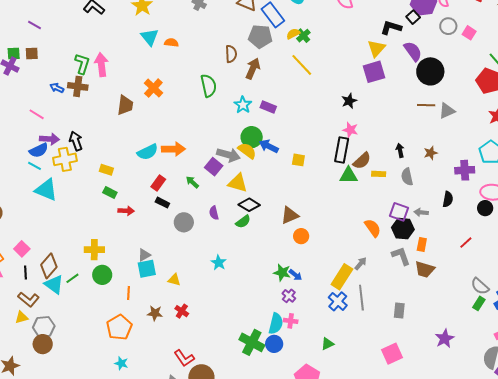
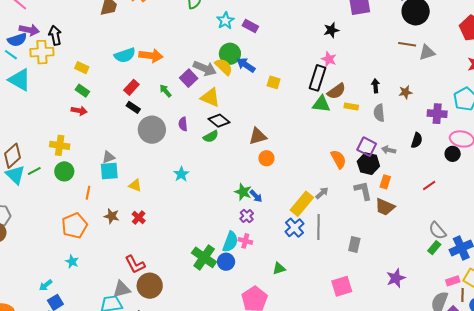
red arrow: (126, 211) -> (79, 111), moved
gray circle: (184, 222) -> (152, 130), size x1.4

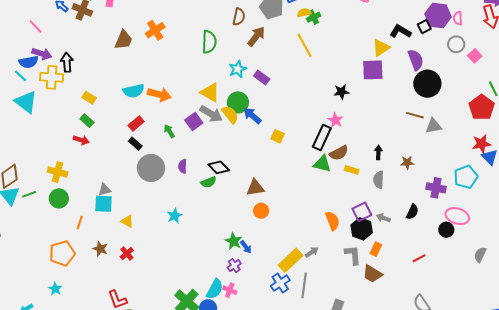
yellow triangle: (210, 97) -> (210, 92), moved
purple square: (367, 147) -> (362, 212), turned 30

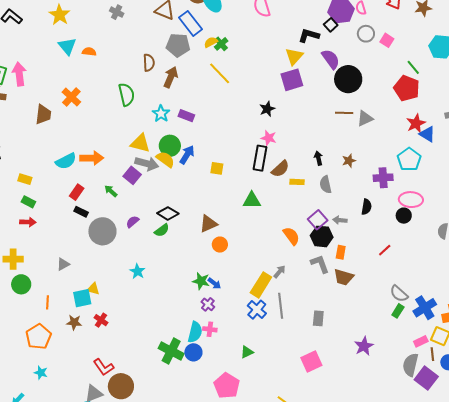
blue arrow: (252, 116) -> (187, 155), turned 96
green triangle: (322, 164) -> (252, 200), moved
purple semicircle: (183, 166) -> (133, 222), turned 64
cyan square: (104, 204) -> (82, 298), moved

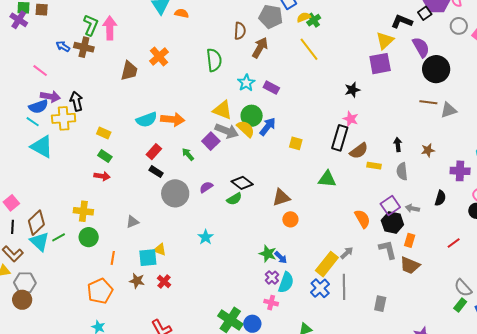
cyan semicircle: (195, 332) -> (286, 282), moved

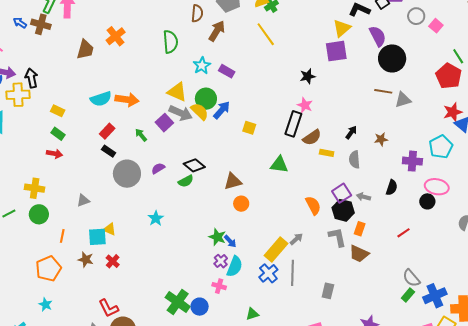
black arrow: (398, 144) -> (351, 132), turned 40

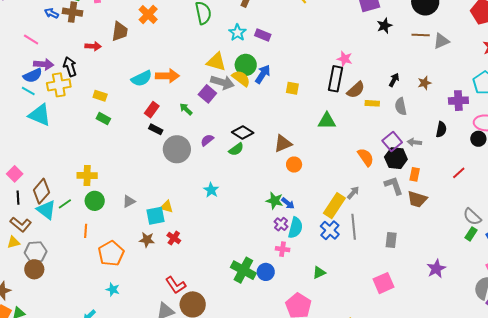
black star: (308, 76) -> (384, 26), moved
red arrow: (54, 154) -> (93, 46), moved
gray triangle: (83, 200) -> (129, 201), moved
orange line: (62, 236) -> (86, 231), moved

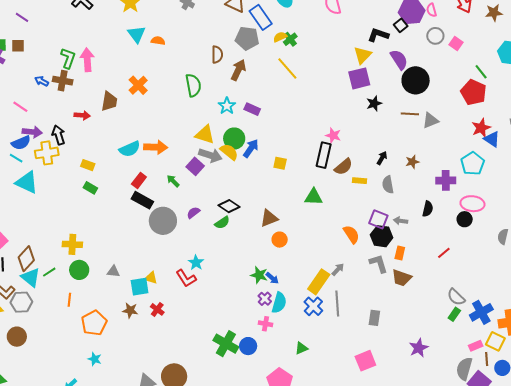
black rectangle: (156, 129) -> (142, 200), size x1.5
purple square: (392, 141) -> (378, 219), turned -30
gray triangle: (129, 201) -> (113, 271), turned 32
gray hexagon: (36, 252) -> (21, 302), moved
red L-shape: (176, 285) -> (186, 278), moved

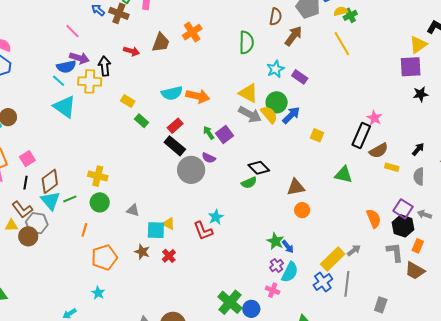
purple square: (195, 166) -> (224, 135), moved
green rectangle: (90, 188) -> (141, 121), moved
purple semicircle: (193, 213) -> (209, 158), moved, turned -128
brown circle: (17, 337) -> (28, 236), moved

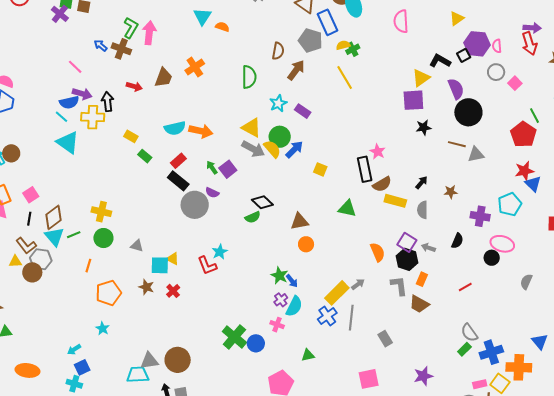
black rectangle: (361, 135) -> (365, 169), turned -35
yellow rectangle: (392, 167) -> (395, 201), size x1.5
gray rectangle: (381, 305) -> (385, 339), turned -49

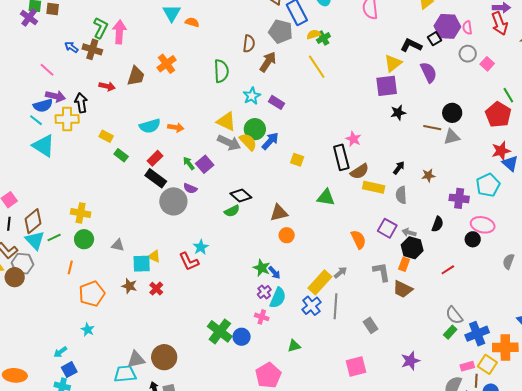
black circle: (468, 112) -> (452, 113), moved, size x0.7
orange arrow: (201, 131) -> (176, 127), size x0.7
black hexagon: (407, 259) -> (412, 248), moved

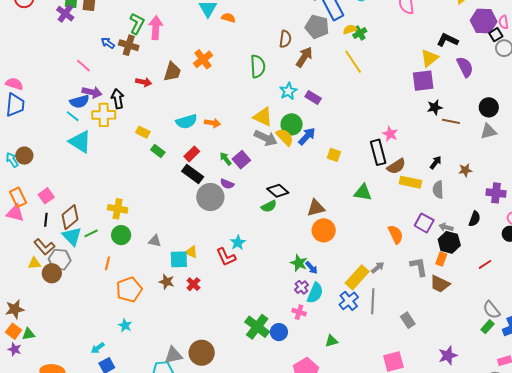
black square: (435, 39) -> (496, 35), moved
brown line: (432, 128) -> (451, 121), moved
orange circle: (287, 235) -> (324, 230), size x1.5

